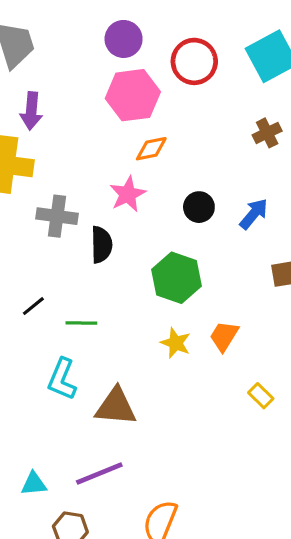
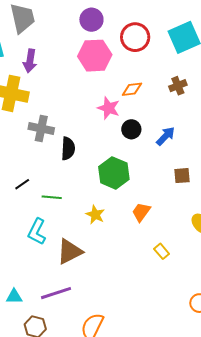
orange diamond: (151, 149) -> (132, 89), moved
pink star: (128, 194) -> (109, 108), moved, turned -30
yellow star: (176, 343) -> (95, 215), moved
brown triangle: (116, 407) -> (70, 252), turned -36

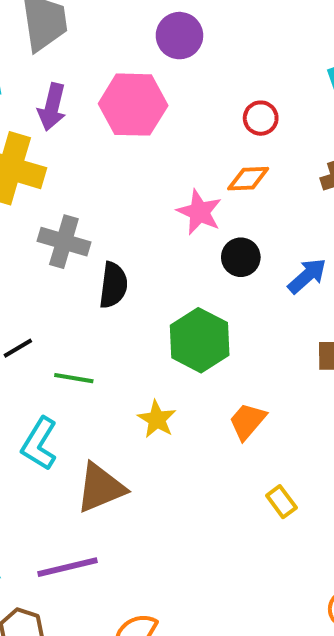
red circle: (135, 37) -> (261, 118), moved, size x0.6
pink hexagon: (95, 56) -> (133, 105), moved

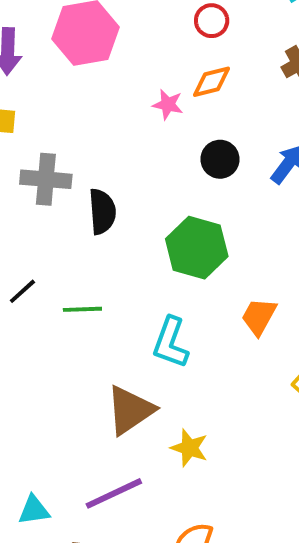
pink star: (199, 212) -> (168, 105), moved, size x0.7
yellow star: (157, 419) -> (189, 448), moved
cyan L-shape: (39, 444) -> (171, 342), moved

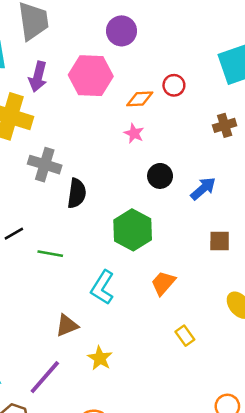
orange diamond: (212, 82) -> (140, 99), moved
brown triangle: (130, 410) -> (67, 325), size x0.7
purple line: (114, 493) -> (45, 377), turned -36

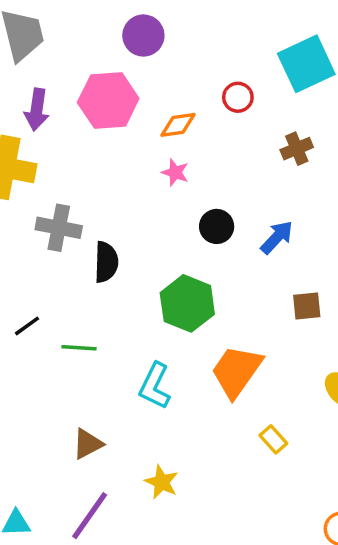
red circle: (174, 85) -> (238, 97), moved
orange trapezoid: (163, 283) -> (236, 371), size x1.6
brown triangle: (67, 325) -> (88, 444), moved

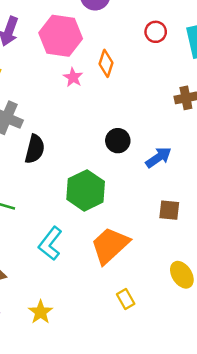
red circle: (238, 97) -> (156, 32), moved
orange diamond: (178, 125) -> (106, 63), turned -76
pink star: (175, 172) -> (73, 77), moved

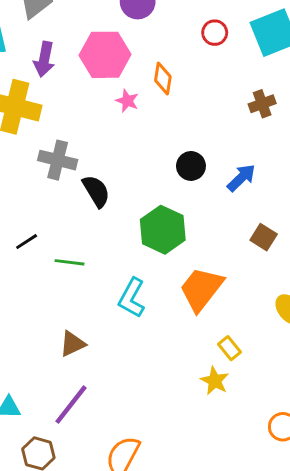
black semicircle: (35, 149) -> (96, 191), turned -36
brown square: (169, 210) -> (264, 237), turned 35
yellow star: (41, 312) -> (215, 381), moved

